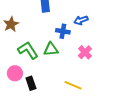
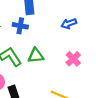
blue cross: (63, 31) -> (20, 26), moved

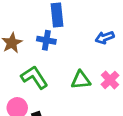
green triangle: (36, 56) -> (81, 80), moved

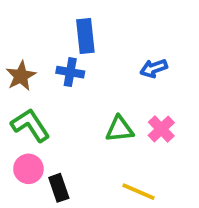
green L-shape: (34, 77) -> (30, 125), moved

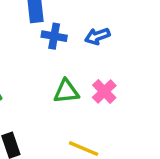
blue cross: (70, 72) -> (54, 36), moved

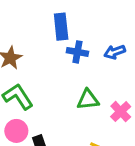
pink cross: (104, 91) -> (121, 112), moved

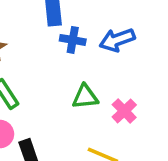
blue arrow: (115, 52) -> (117, 40), size x1.4

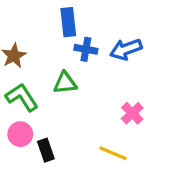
green triangle: (85, 97) -> (65, 83), moved

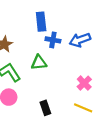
black rectangle: (46, 150) -> (45, 108), moved
yellow line: (113, 153) -> (83, 108), moved

